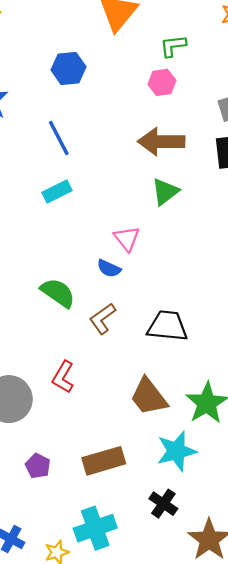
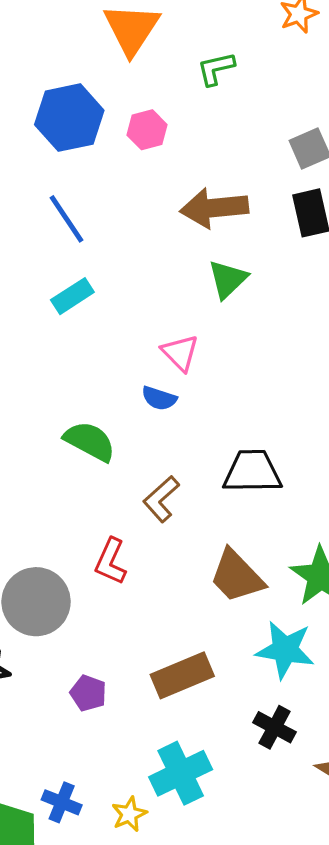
blue hexagon: (68, 68) -> (69, 118), size x1.4
pink hexagon: (162, 82) -> (147, 130), moved
brown L-shape: (103, 319) -> (161, 499), moved
cyan star: (177, 451) -> (285, 650), turned 30

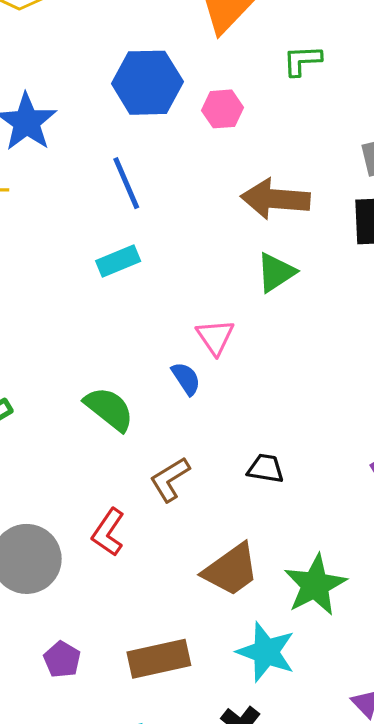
blue semicircle: (159, 398) -> (186, 379), turned -152
black trapezoid: (252, 472) -> (266, 468), size x0.6
brown trapezoid: (237, 576) -> (231, 570), turned -92

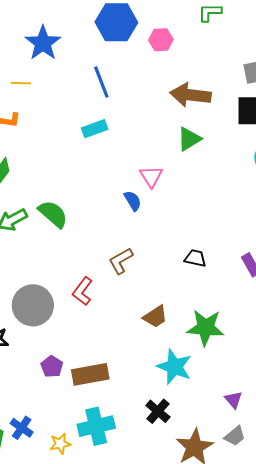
green semicircle: (109, 409) -> (53, 214), moved
black trapezoid: (266, 468) -> (195, 258), moved
brown trapezoid: (231, 570) -> (155, 317), size x0.7
green star: (315, 585) -> (205, 328), turned 30
brown rectangle: (159, 659) -> (90, 374), moved

